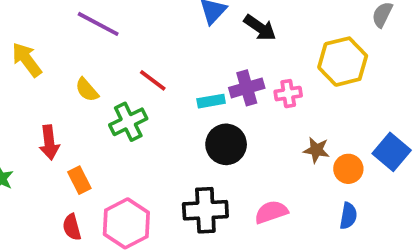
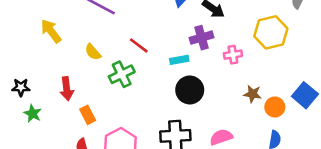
purple cross: (247, 88) -> (202, 38), moved

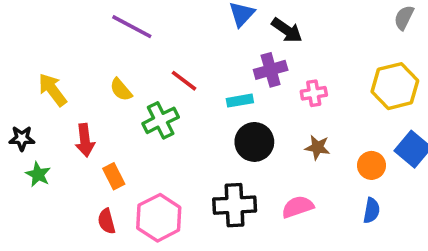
yellow arrow: (51, 31) -> (52, 90), moved
yellow hexagon: (271, 32) -> (395, 86), moved
brown star: (253, 94) -> (317, 147), moved

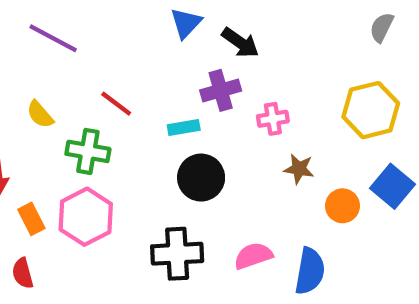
green cross: (161, 120) -> (88, 151), turned 36
brown star: (317, 147) -> (299, 169), moved
blue semicircle: (371, 210) -> (310, 271), moved, size x1.5
pink hexagon: (159, 218) -> (86, 217), moved

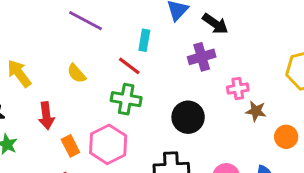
pink cross: (273, 119) -> (238, 89), moved
cyan rectangle: (184, 127) -> (144, 40), moved, turned -70
green cross: (88, 151) -> (126, 99), moved

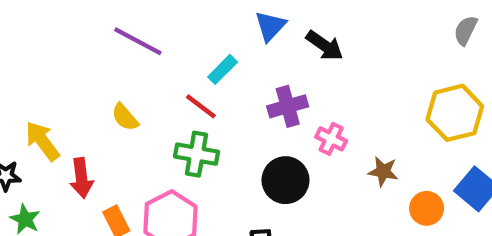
cyan rectangle: (144, 40) -> (223, 69), turned 35
purple cross: (202, 57) -> (288, 106), moved
yellow arrow: (19, 73) -> (42, 141), moved
pink cross: (238, 89) -> (331, 139), moved, turned 35

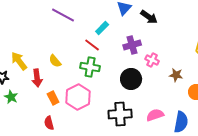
yellow semicircle: (125, 117) -> (55, 61), moved

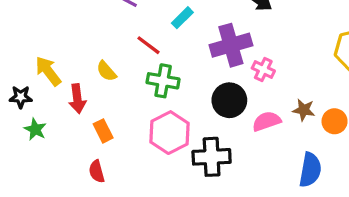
red line: (92, 45) -> (148, 45), moved
purple cross: (132, 45) -> (231, 45), size x1.4
brown star: (176, 75) -> (304, 110), moved
pink hexagon: (78, 97) -> (170, 133), moved
pink semicircle: (155, 115) -> (267, 121), moved

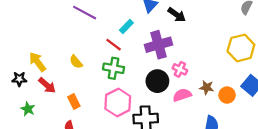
red line: (148, 45) -> (114, 45), moved
pink cross: (263, 69) -> (180, 69), moved
red arrow: (77, 99) -> (47, 85), moved, turned -42
green star: (35, 129) -> (28, 109), moved

